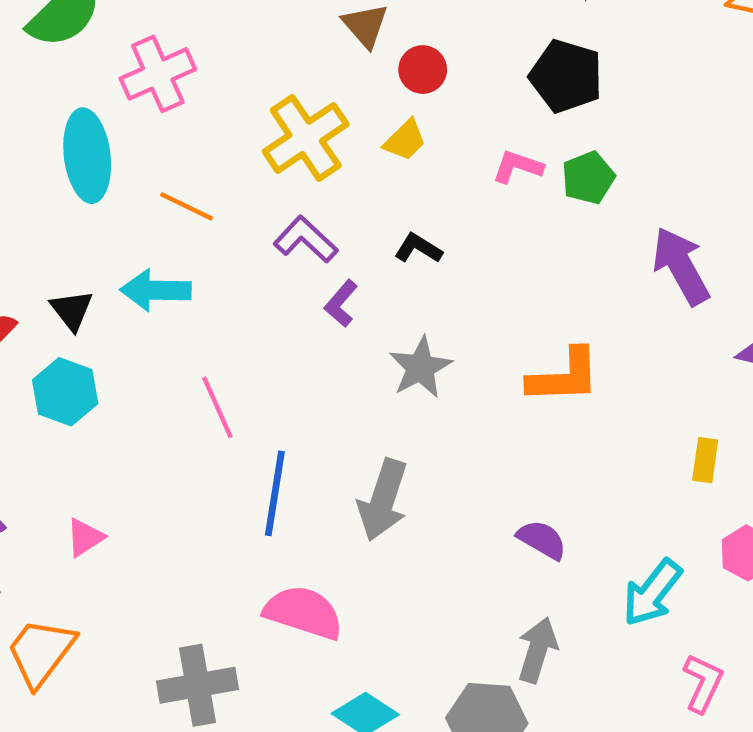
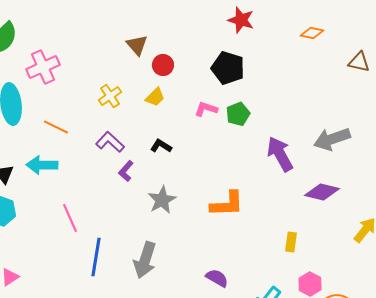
yellow cross: (306, 138) -> (110, 96), size x0.6

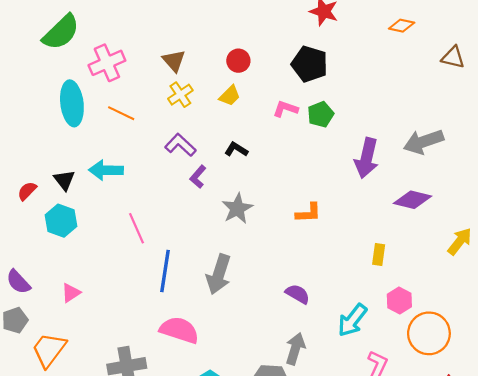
brown triangle: (137, 45) -> (174, 61), moved
orange line: (56, 127) -> (121, 113), moved
purple arrow: (280, 154) -> (367, 158), turned -138
orange L-shape: (227, 204) -> (309, 213), size x0.7

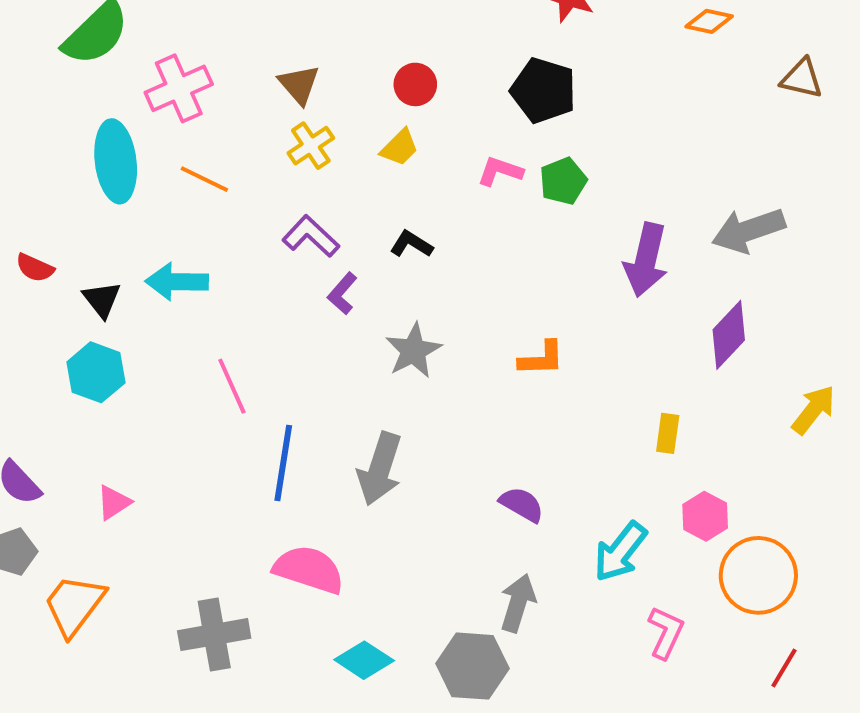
red semicircle: (27, 191) -> (35, 268), moved, turned -110
purple diamond: (413, 200) -> (729, 335), turned -60

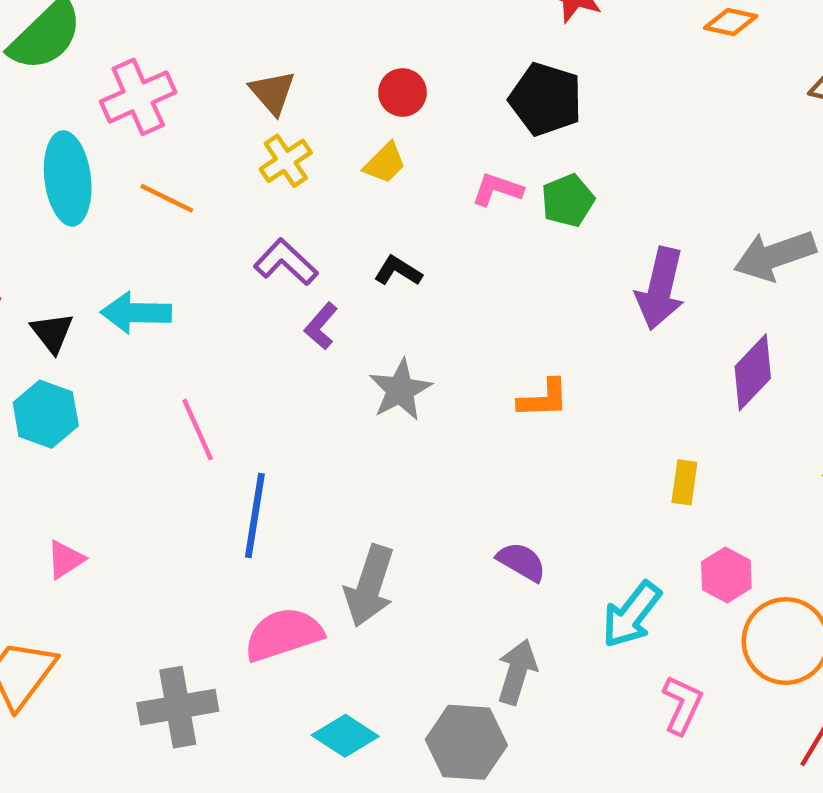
gray arrow: (380, 469) -> (369, 586), moved
pink semicircle: (309, 569) -> (284, 634), turned -36

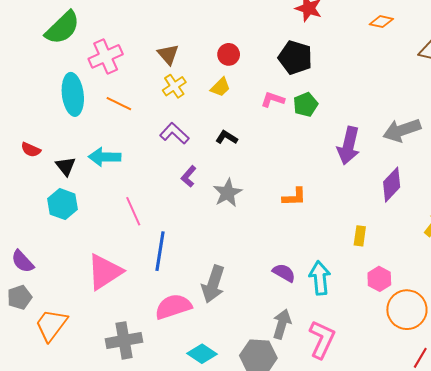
purple L-shape: (321, 326) -> (189, 176), moved
pink triangle: (65, 560) -> (105, 272), moved, size x2.0
cyan arrow: (632, 615) -> (320, 278), moved, turned 136
pink L-shape: (682, 705) -> (322, 339), moved, size x1.4

